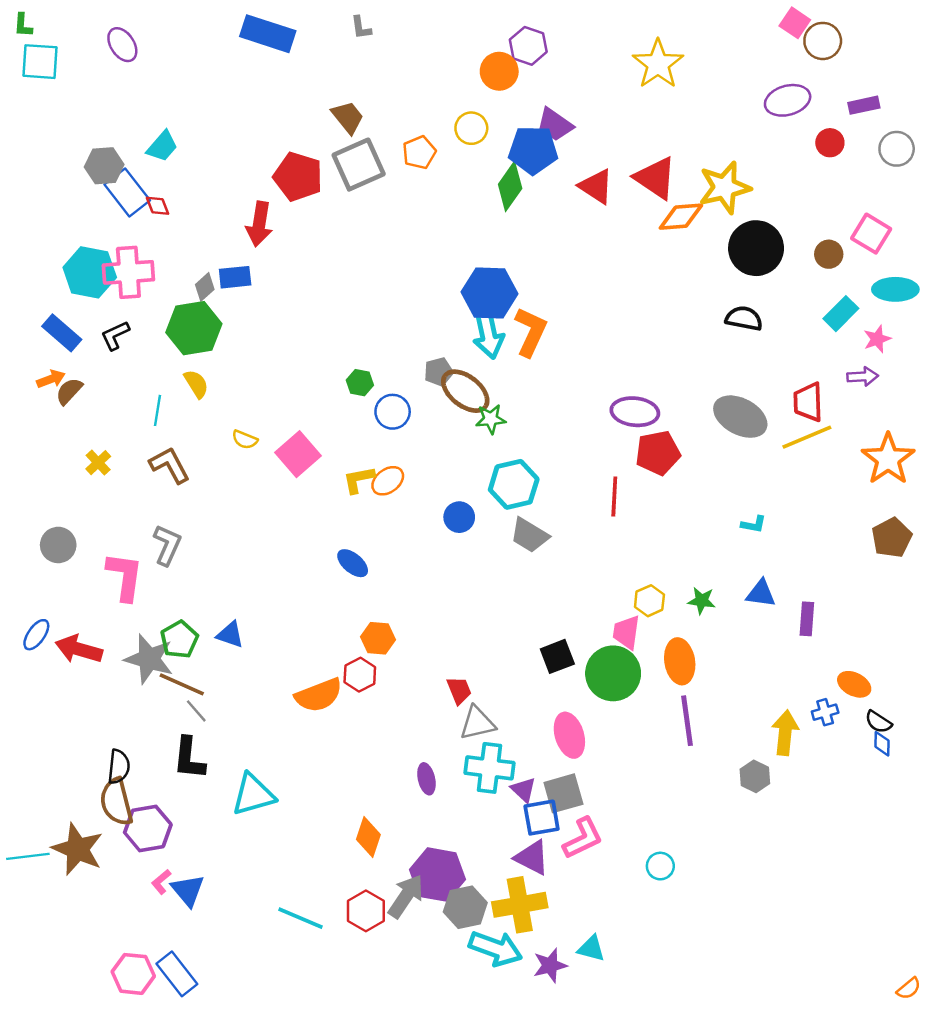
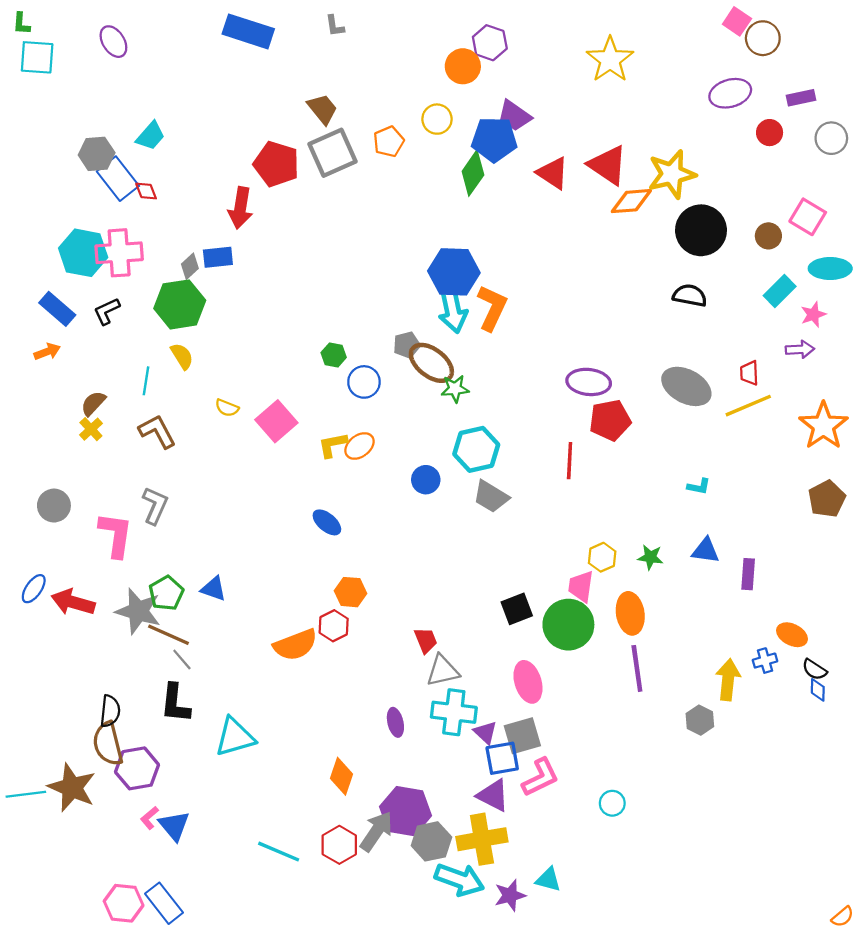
brown semicircle: (69, 391) -> (93, 403), moved
red trapezoid: (808, 402) -> (749, 373), size x0.7

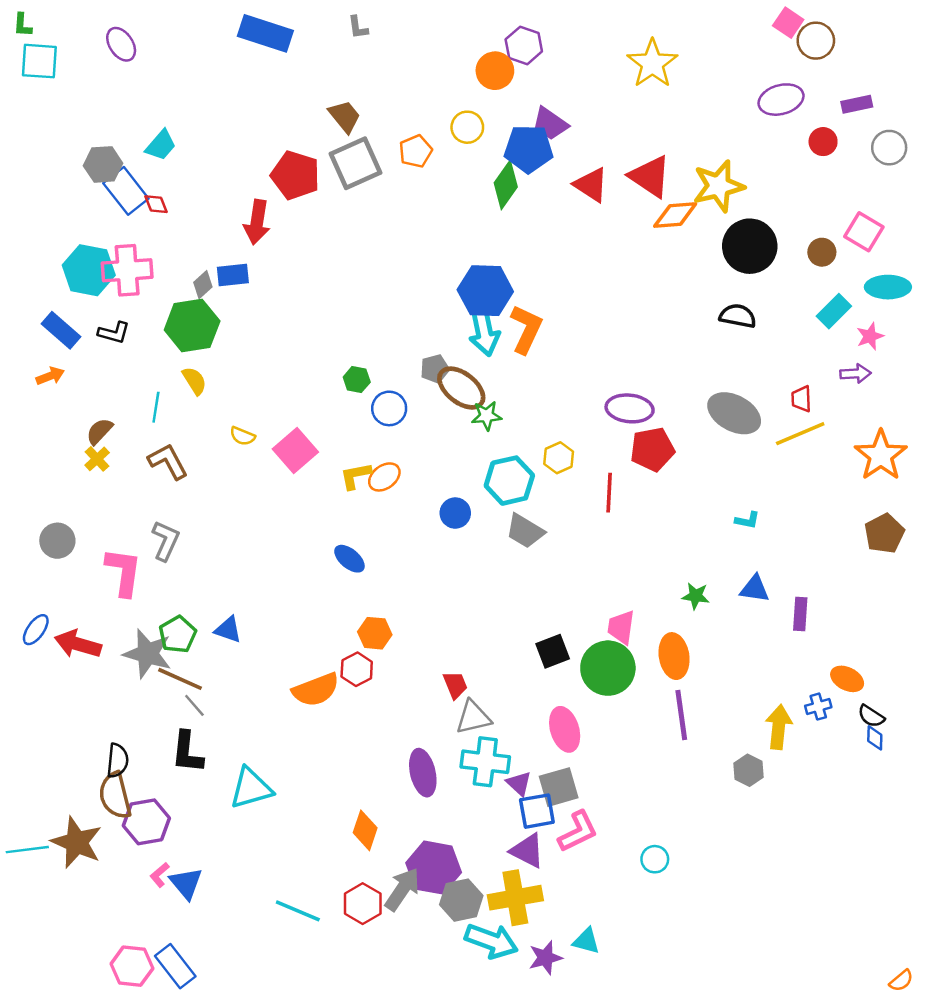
black L-shape: (107, 311) -> (114, 333), turned -140
yellow hexagon: (602, 557) -> (559, 458), moved
purple ellipse: (395, 722) -> (423, 773), size x1.5

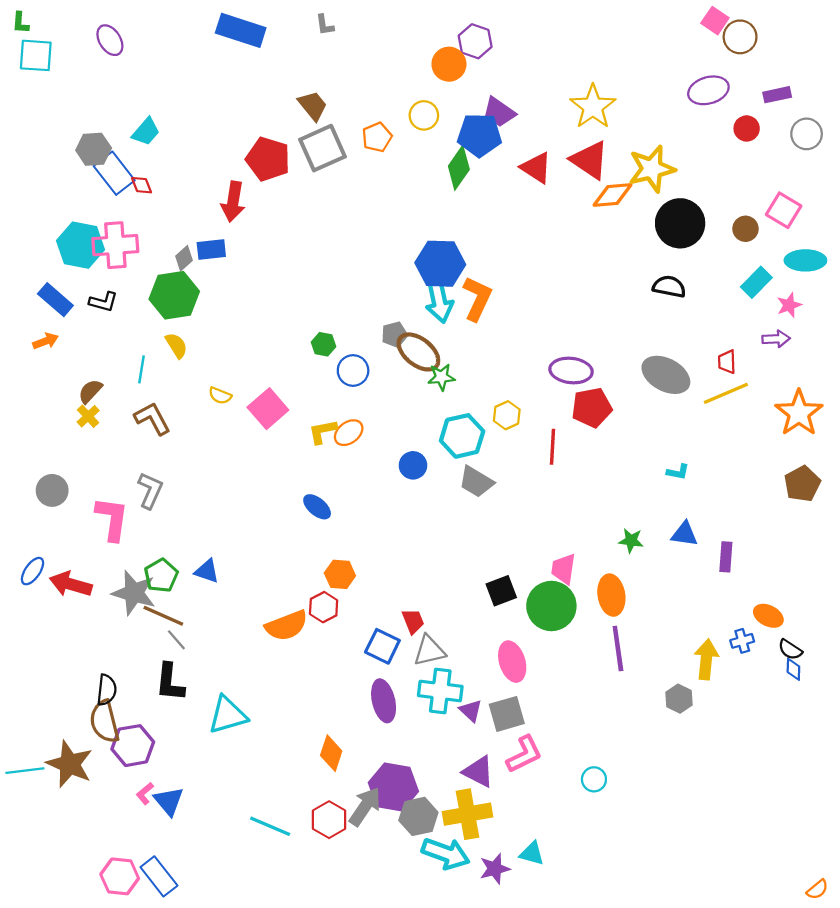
yellow star: (652, 63) -> (593, 107), moved
blue square: (537, 811) -> (382, 646), moved, turned 36

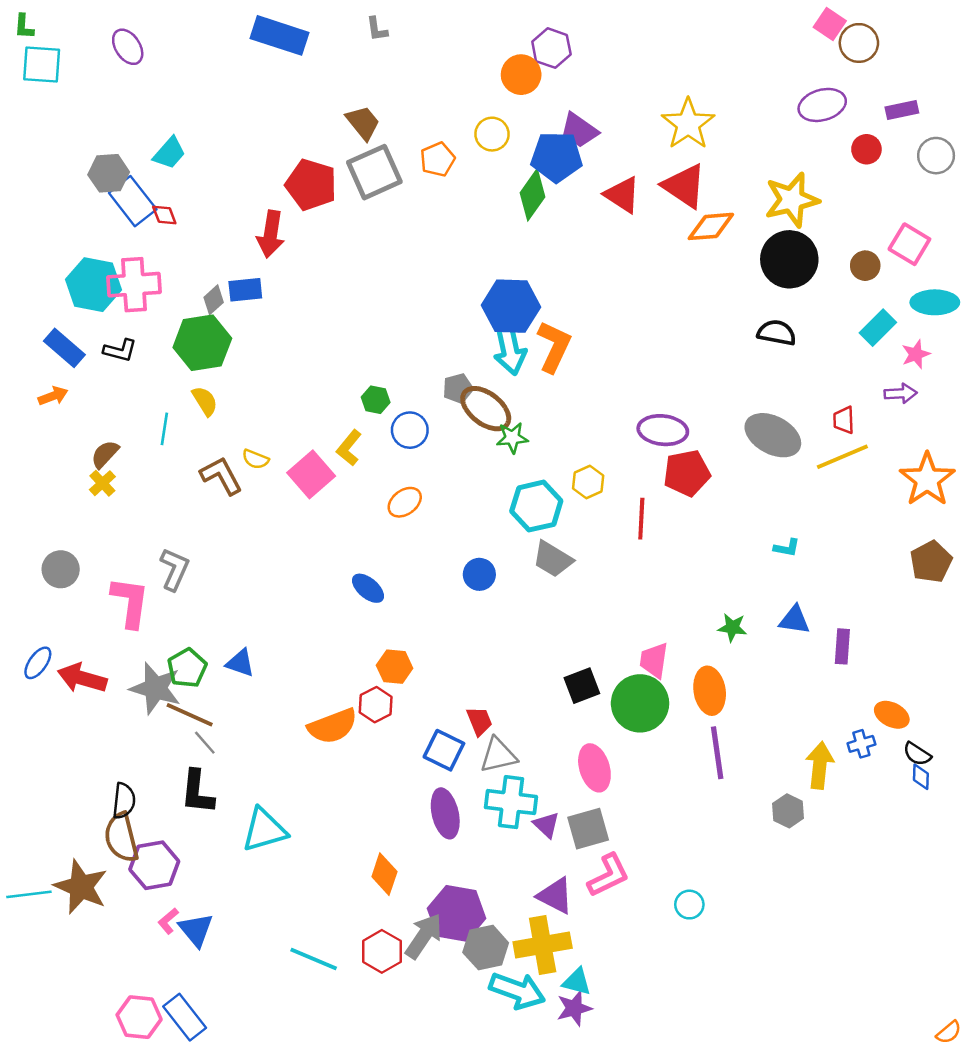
yellow star: (652, 169) -> (792, 200), moved
brown L-shape: (152, 418) -> (221, 476), moved
yellow L-shape: (322, 432) -> (349, 448), moved, turned -40
blue circle: (413, 465) -> (479, 574), moved
cyan triangle: (532, 853) -> (577, 982), moved

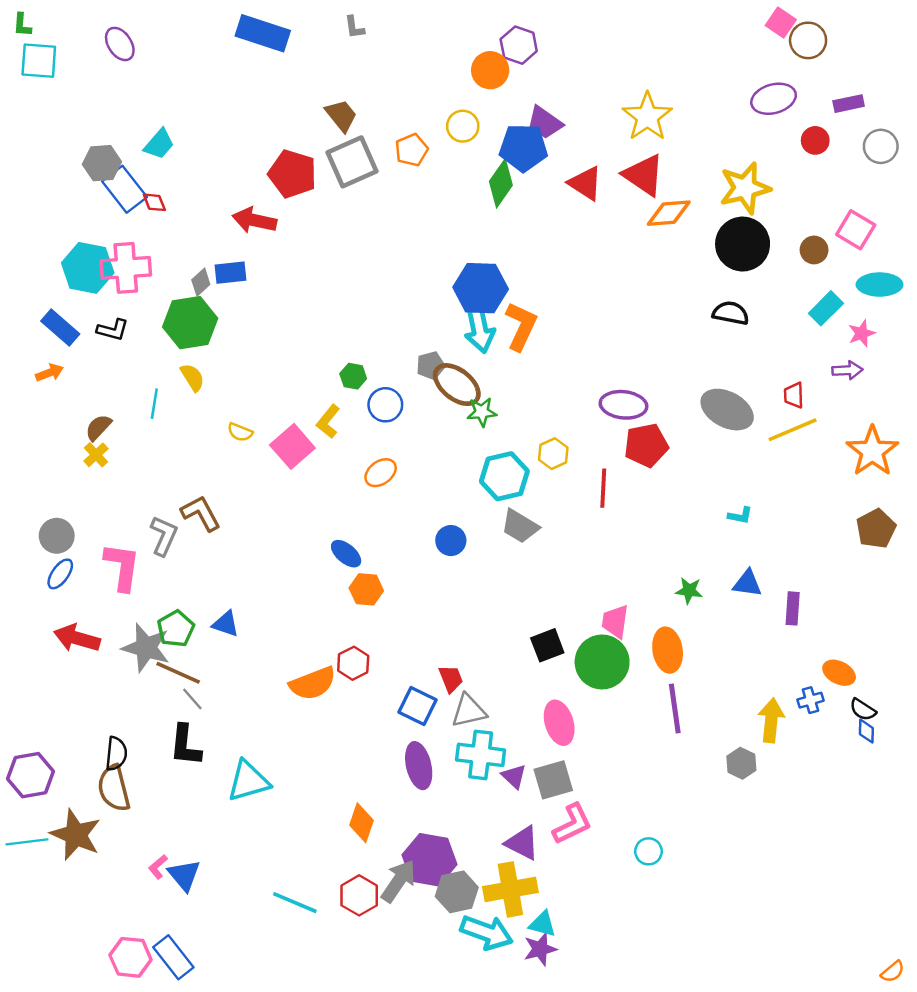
red arrow: (271, 234) -> (254, 220), turned 93
brown L-shape: (221, 476) -> (201, 513), moved
blue ellipse: (38, 663) -> (60, 574), moved
orange hexagon: (395, 667) -> (366, 589), moved
purple hexagon: (154, 865) -> (30, 775), moved

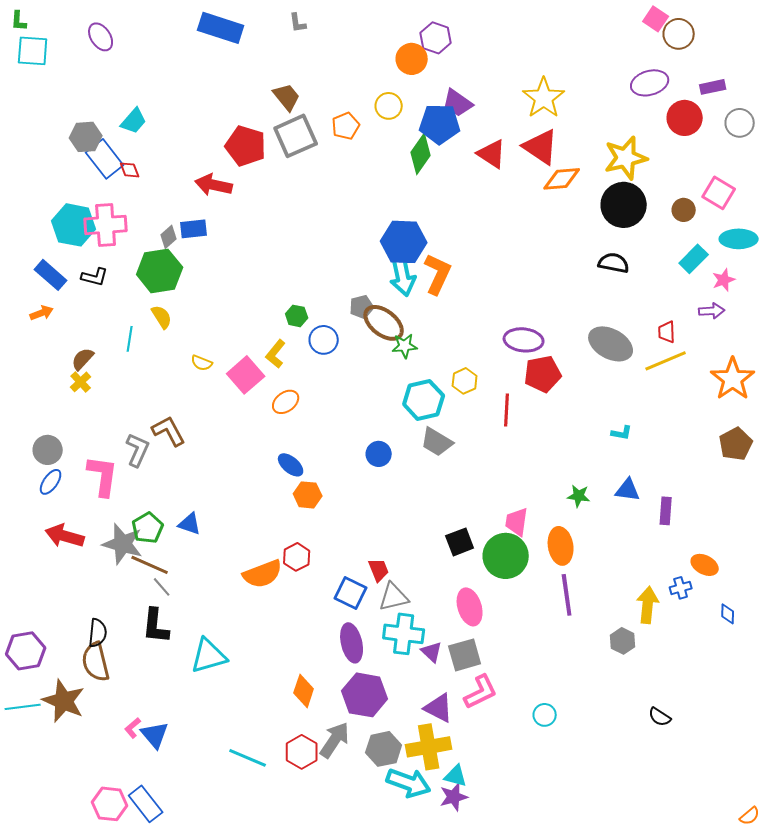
red circle: (815, 140) -> (685, 118), size x1.5
orange ellipse: (381, 473) -> (286, 402), moved
black semicircle: (863, 710) -> (660, 717), moved
purple hexagon: (429, 860) -> (365, 695), moved

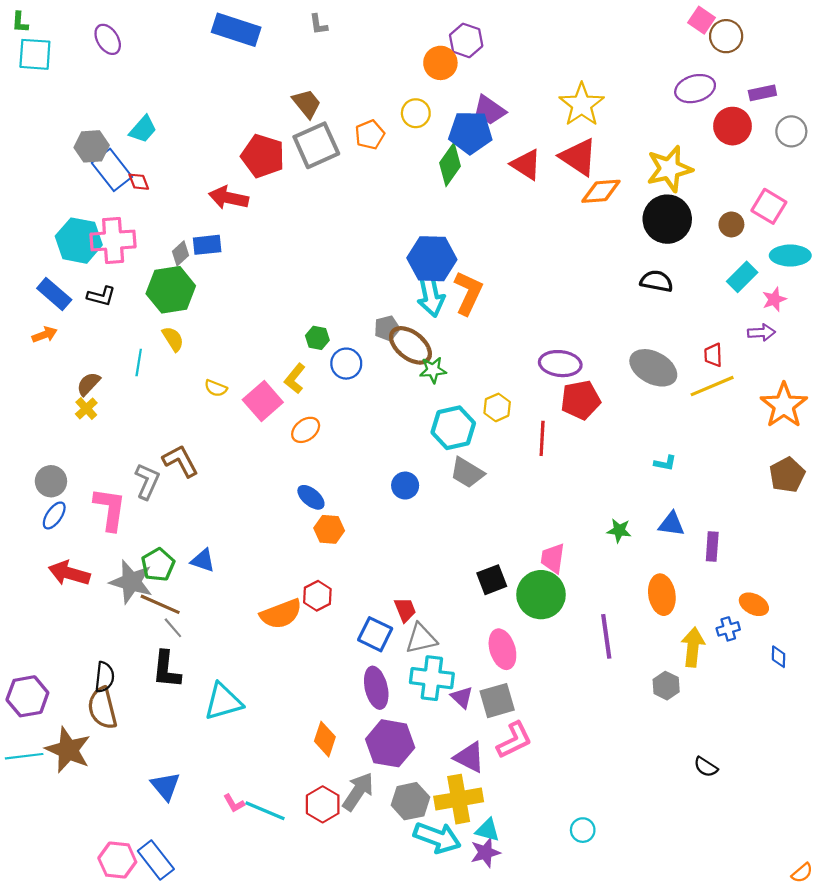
orange ellipse: (561, 546) -> (662, 595), moved
cyan circle: (545, 715) -> (583, 830), moved
pink L-shape: (133, 728) -> (234, 803), moved, turned -80

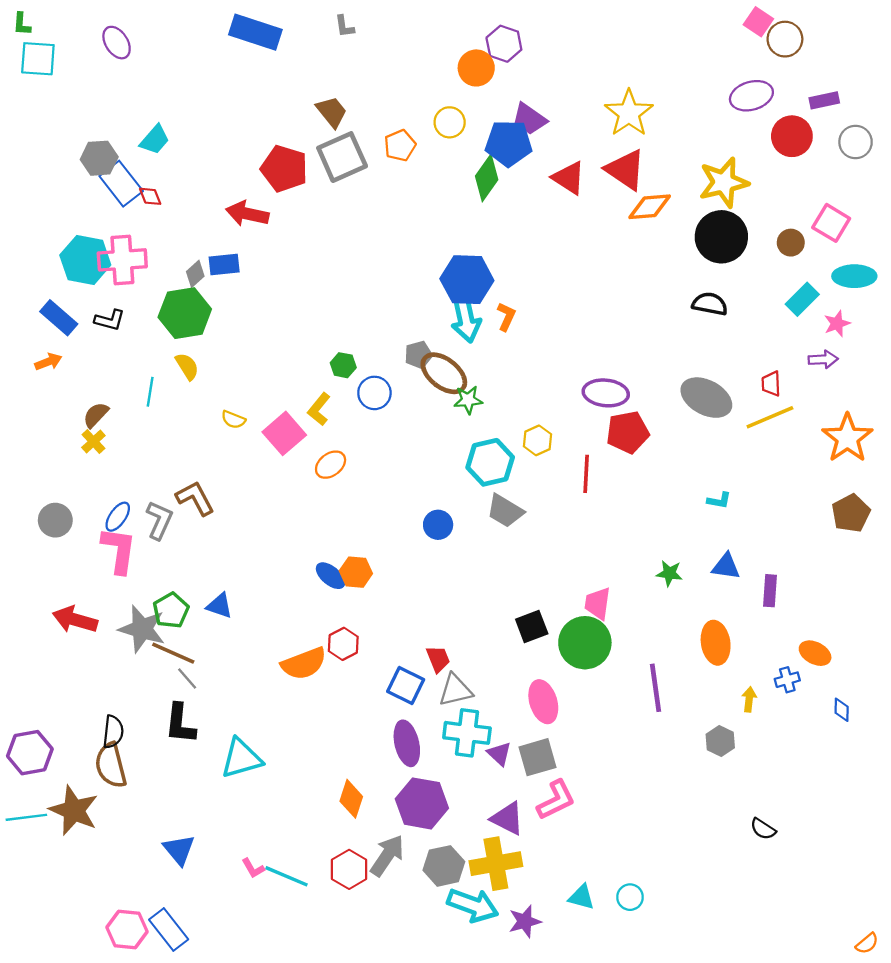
orange L-shape: (468, 293) -> (506, 317), size x0.6
blue ellipse: (311, 497) -> (331, 576), moved
blue ellipse: (54, 515) -> (118, 517), moved
yellow arrow: (693, 647) -> (749, 699), size x0.6
cyan triangle: (487, 830) -> (581, 897), moved

